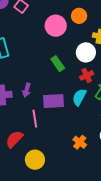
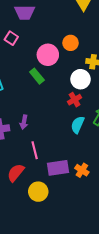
green rectangle: (58, 64) -> (37, 76), moved
red cross: (87, 75) -> (75, 100), moved
purple rectangle: (53, 101) -> (58, 168), moved

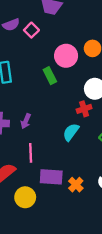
cyan semicircle: (78, 125) -> (71, 132), moved

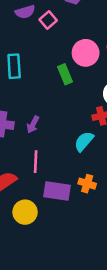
orange cross: (76, 185) -> (87, 184), moved, turned -32

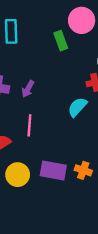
orange cross: (87, 184) -> (83, 170), moved
purple rectangle: (57, 191) -> (53, 170), moved

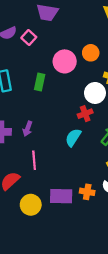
green rectangle: (61, 41) -> (40, 82), moved, turned 42

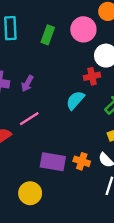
pink circle: (65, 61) -> (83, 29), moved
pink line: (34, 160) -> (29, 119), turned 54
yellow circle: (31, 205) -> (30, 193), moved

